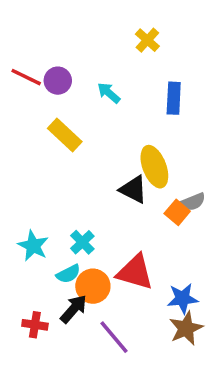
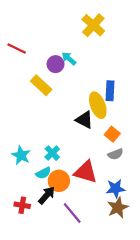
yellow cross: (147, 40) -> (93, 25), size x1.5
purple circle: (58, 81) -> (56, 64), moved
blue rectangle: (174, 98) -> (110, 91), moved
gray semicircle: (193, 202) -> (116, 154), moved

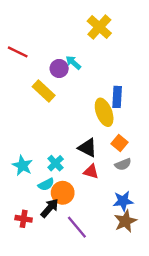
black triangle: (84, 120) -> (88, 148), moved
red triangle: (86, 172) -> (91, 171), moved, size x0.6

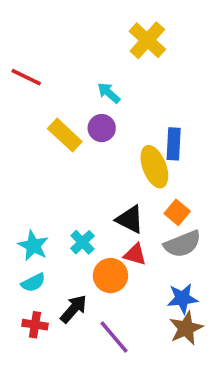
purple circle: (59, 68) -> (102, 128), moved
gray semicircle: (123, 164) -> (182, 244), size x1.5
cyan semicircle: (46, 184) -> (33, 283), moved
orange circle: (63, 193) -> (110, 276), moved

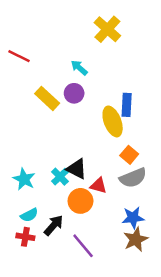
black triangle: (130, 219) -> (77, 169), moved
cyan semicircle: (33, 283) -> (29, 215), moved

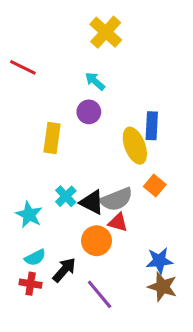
yellow cross: (107, 29) -> (106, 32), moved
yellow rectangle: (47, 98) -> (52, 138), moved, turned 55
cyan cross: (60, 177) -> (66, 196), moved
gray semicircle: (133, 178) -> (116, 199), moved
brown star: (136, 239) -> (162, 287), turned -30

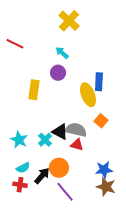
cyan cross: (66, 196) -> (45, 140), moved
gray semicircle: (116, 199) -> (76, 130), turned -145
orange circle: (96, 241) -> (59, 168), moved

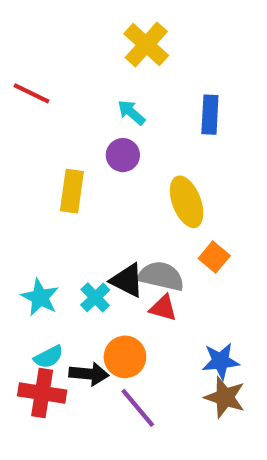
blue rectangle: (99, 82) -> (210, 115), moved
black arrow: (42, 176) -> (89, 374), turned 54
red cross: (20, 185) -> (42, 393), size x1.5

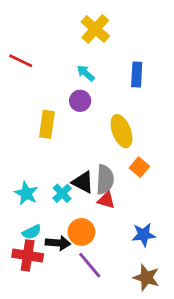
gray semicircle: (161, 276) -> (105, 179), turned 80
brown star: (225, 397) -> (146, 278), moved

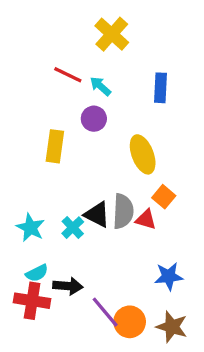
red line: (21, 61) -> (68, 75), moved
red triangle: (106, 200) -> (146, 219), moved
orange circle: (81, 232) -> (130, 322), moved

